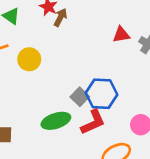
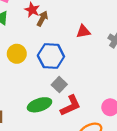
red triangle: (121, 35) -> (83, 31), moved
blue hexagon: (101, 94) -> (51, 56), moved

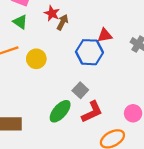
blue hexagon: (51, 56) -> (89, 52), moved
green ellipse: (39, 105) -> (60, 111), turned -30

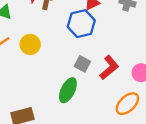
red L-shape: (92, 112) -> (109, 68), moved

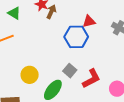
yellow circle: (30, 44) -> (30, 75), moved

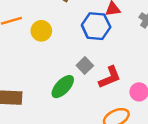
yellow circle: (30, 75) -> (41, 31), moved

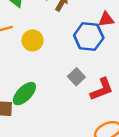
green ellipse: (63, 87) -> (24, 94), moved

